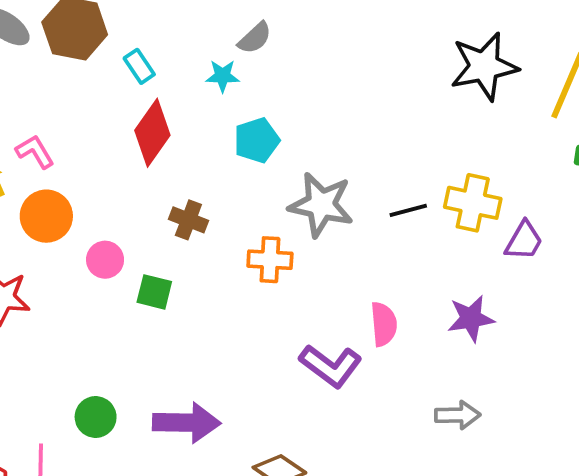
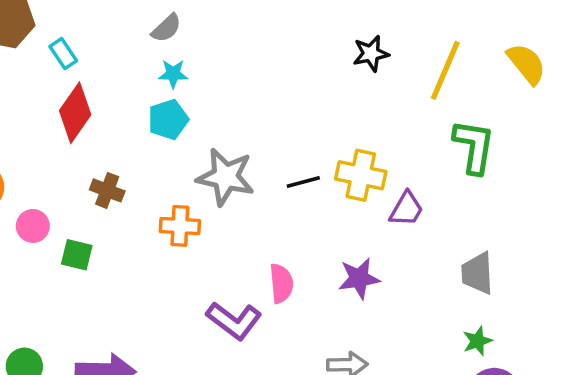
black star: (484, 66) -> (371, 54), size x0.6
cyan star: (223, 76) -> (173, 74), moved

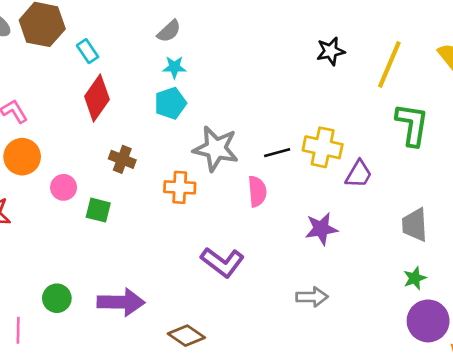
pink semicircle: (281, 283) -> (257, 191), moved

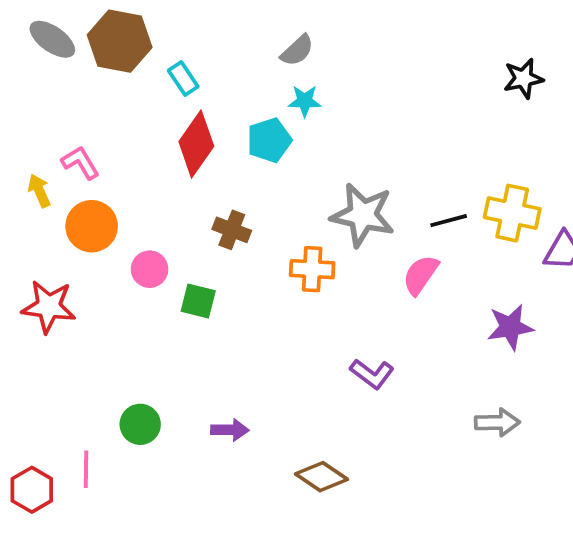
cyan pentagon: (170, 103) -> (269, 140), moved
pink semicircle: (257, 191) -> (421, 275), turned -140
purple L-shape: (222, 262) -> (372, 374), size x0.7
purple arrow: (121, 302) -> (230, 430), size x0.6

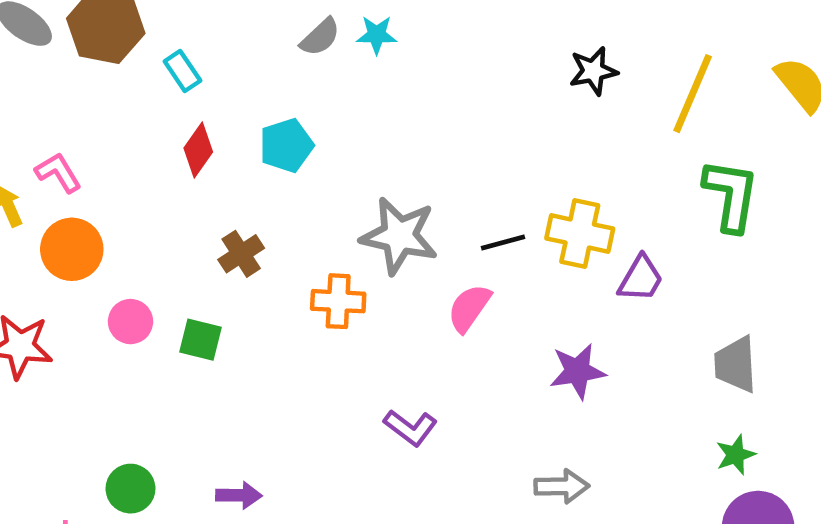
cyan star: (305, 101) -> (377, 35), moved
red diamond: (196, 144) -> (198, 150), size x0.7
brown cross: (232, 230) -> (241, 254), turned 36
pink circle: (150, 269) -> (131, 322), moved

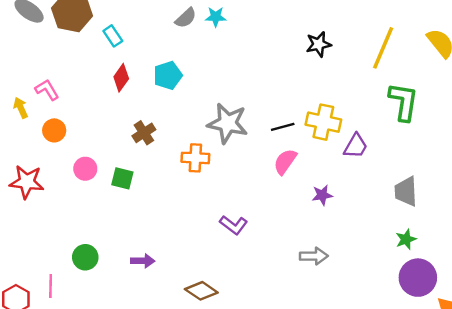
black star: (593, 71) -> (319, 44), moved
orange circle: (72, 249) -> (54, 130), size x0.7
pink semicircle: (469, 308) -> (285, 162), moved
purple star: (577, 371) -> (322, 195), size x0.7

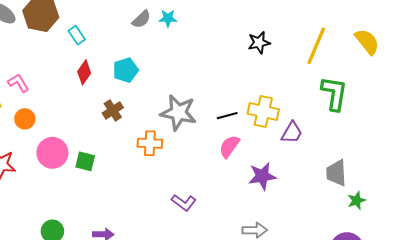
brown cross: (144, 133) -> (113, 110), moved
pink circle: (85, 169) -> (52, 153), size x1.5
purple star: (322, 195) -> (262, 176), size x1.5
green star: (406, 239) -> (356, 200), moved

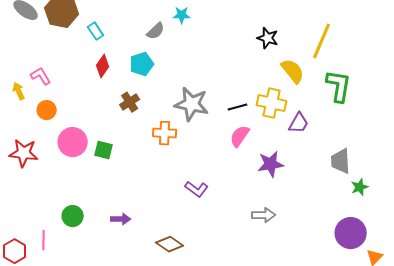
gray semicircle: (141, 19) -> (156, 31), moved
yellow semicircle: (367, 42) -> (293, 71), moved
black star: (259, 43) -> (268, 38), turned 30

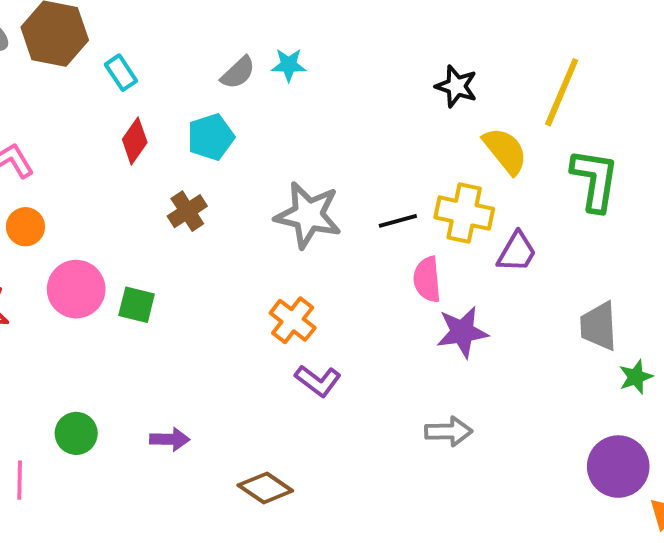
cyan star: (182, 15) -> (289, 65), moved
orange cross: (165, 133) -> (293, 320), moved, turned 35
pink semicircle: (240, 136) -> (427, 279), moved, turned -40

